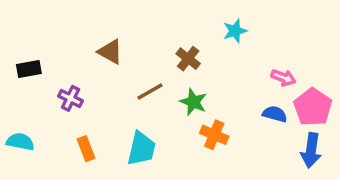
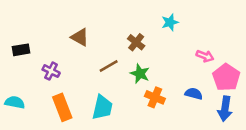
blue semicircle: (275, 114) -> (194, 94), moved
orange rectangle: (86, 149) -> (62, 107), size x1.5

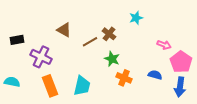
brown line: (109, 66) -> (90, 42), moved
purple cross: (51, 71) -> (41, 57), size x1.5

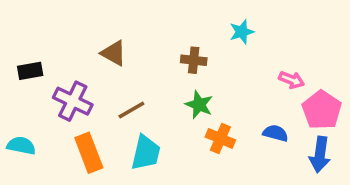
brown cross: (109, 34) -> (194, 60), turned -32
brown line: (90, 42) -> (131, 110), moved

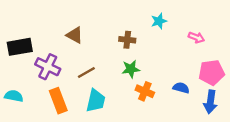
black rectangle: (30, 71) -> (20, 47), size x1.5
pink arrow: (291, 80) -> (196, 37), moved
green star: (199, 105) -> (131, 69), turned -30
pink pentagon: (322, 110) -> (212, 73), turned 30

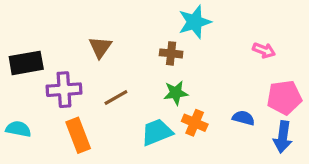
cyan star: (159, 21) -> (195, 22), moved, size x1.5
brown triangle: (75, 35) -> (100, 47), turned 36
purple cross: (48, 67) -> (64, 90), turned -30
cyan trapezoid: (96, 101) -> (157, 132), moved, turned -125

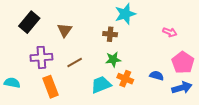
black rectangle: (26, 63) -> (29, 22), moved, turned -40
pink pentagon: (284, 98) -> (183, 62), turned -30
blue arrow: (283, 137) -> (182, 88), turned -114

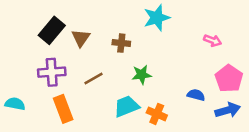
black rectangle: (29, 22) -> (52, 30), moved
brown cross: (110, 34) -> (121, 43), moved
orange cross: (125, 79) -> (157, 114), moved

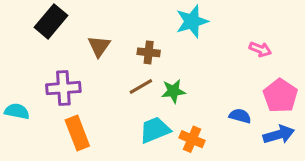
black rectangle: (52, 30) -> (51, 21), moved
brown line: (93, 78) -> (141, 86), moved
cyan semicircle: (15, 104) -> (17, 111), moved

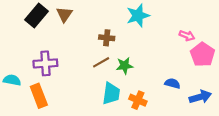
brown triangle: (99, 46) -> (64, 14), moved
pink pentagon: (280, 96) -> (203, 55), moved
cyan trapezoid: (155, 130) -> (111, 93), turned 120
orange rectangle: (77, 133) -> (39, 96), moved

